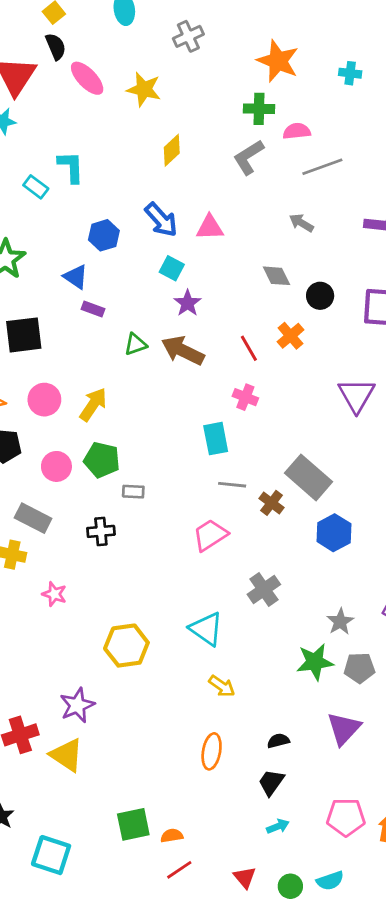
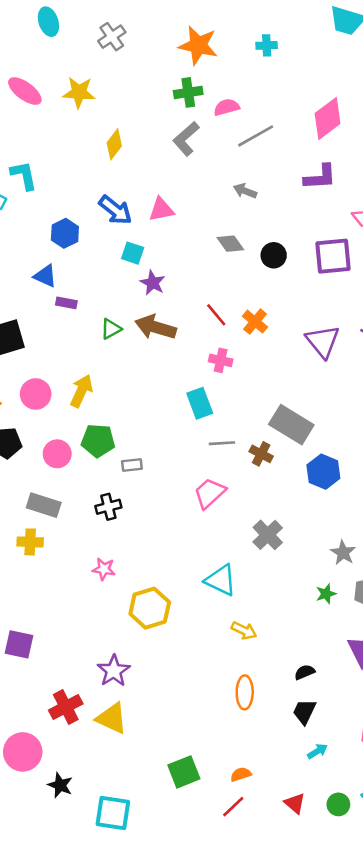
orange cross: (291, 336) -> (255, 322), moved
pink star: (54, 594) -> (104, 569), moved
green star: (315, 662) -> (326, 594), size x0.6
orange semicircle: (172, 836) -> (241, 774), moved

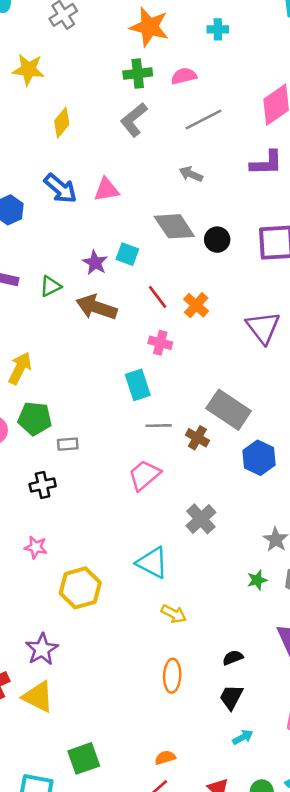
pink semicircle: (226, 107) -> (184, 76), moved
gray diamond: (230, 244) -> (174, 226), size x1.5
cyan square: (133, 253) -> (127, 254), moved
green triangle: (111, 329) -> (50, 286), moved
green square: (184, 772) -> (84, 758), moved

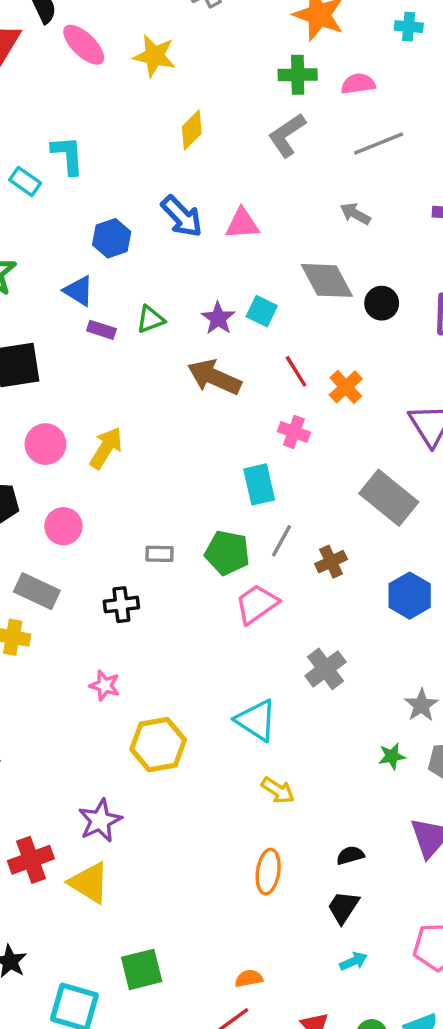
green triangle: (50, 286) -> (150, 319), moved
gray rectangle: (229, 410) -> (389, 498), moved
green pentagon: (35, 419) -> (227, 553), moved
gray line: (159, 426) -> (281, 541), turned -65
brown cross: (197, 438) -> (331, 562), turned 30

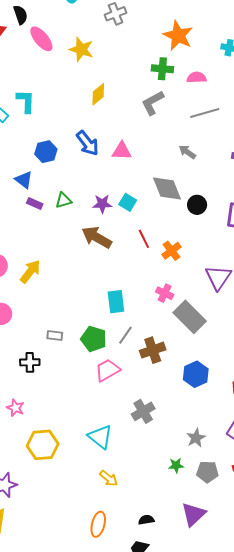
purple star: (218, 318) -> (102, 204), turned 30
pink cross: (294, 432) -> (165, 293), moved
brown cross: (331, 562) -> (153, 350), size x1.4

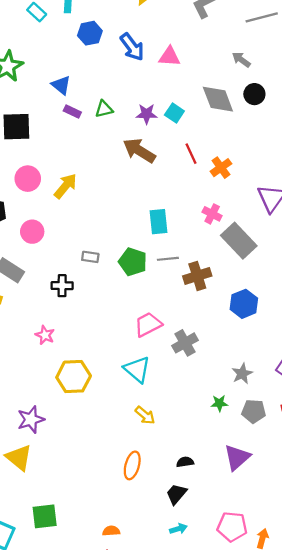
blue hexagon: (46, 152) -> (90, 33), moved
black circle: (197, 205) -> (254, 94), moved
gray line: (125, 335) -> (168, 259), turned 48
pink trapezoid: (107, 370) -> (148, 324), moved

